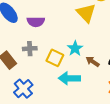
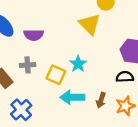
brown arrow: (93, 62) -> (101, 100), moved, turned -104

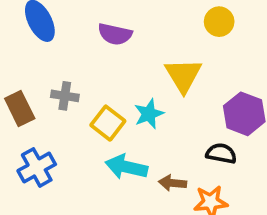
yellow triangle: (90, 24) -> (183, 75), moved
purple semicircle: (34, 35) -> (115, 34), moved
brown arrow: (101, 100) -> (172, 183), turned 64

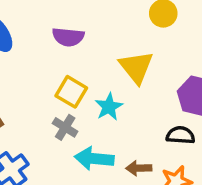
gray cross: (65, 96) -> (65, 127), moved, turned 30
yellow square: (108, 123) -> (71, 92), moved

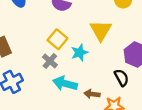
black semicircle: (180, 135) -> (122, 78), turned 48

